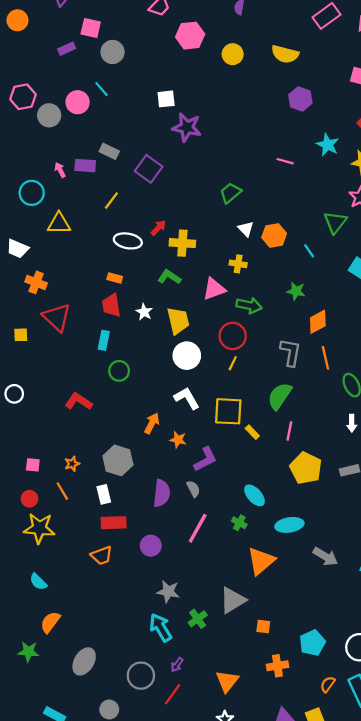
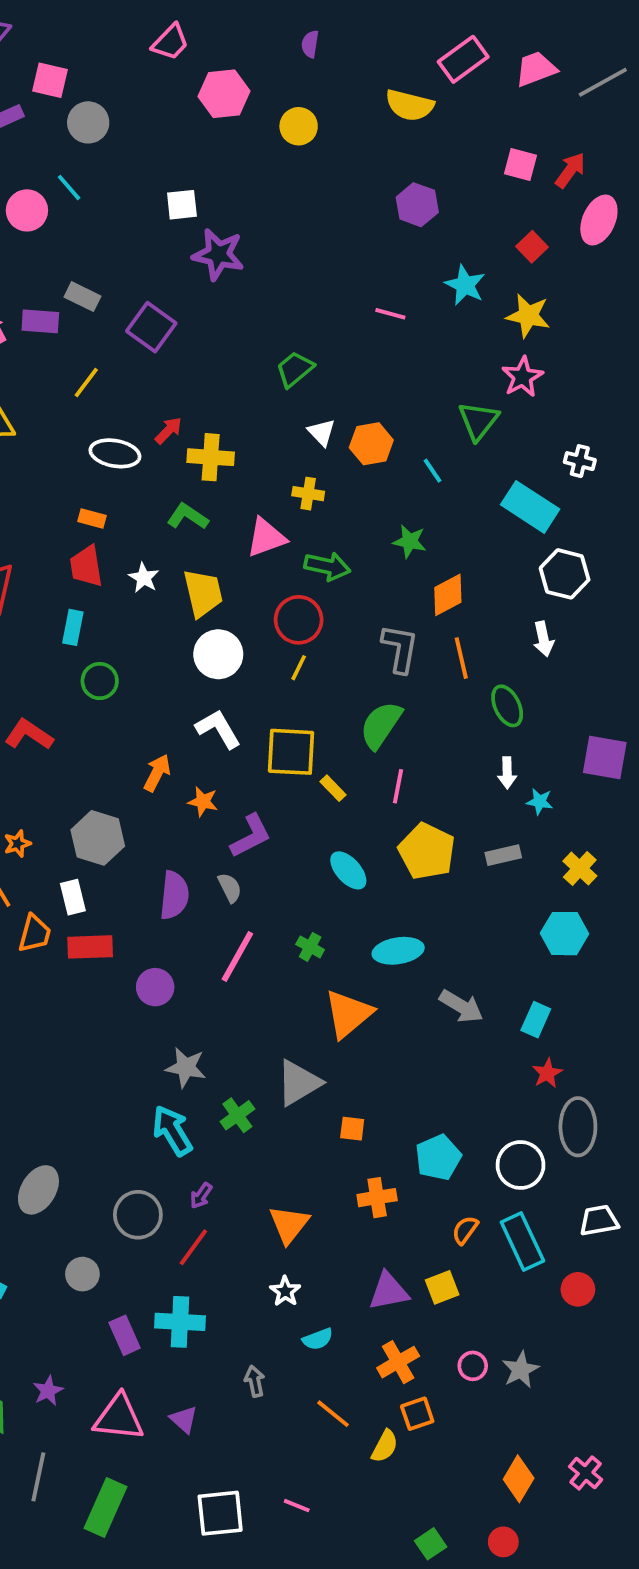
yellow semicircle: (285, 54) -> (410, 105), moved
cyan ellipse: (254, 495) -> (348, 870), moved
orange trapezoid: (102, 555) -> (35, 934), moved, turned -55

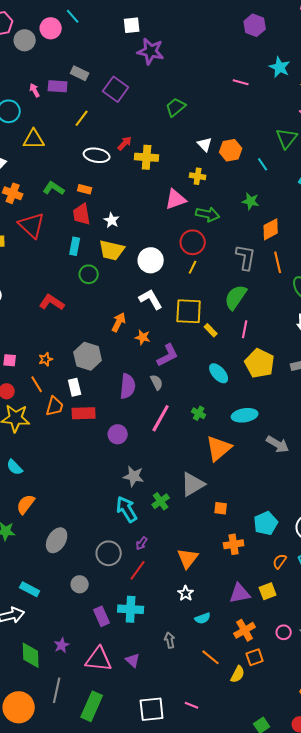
green trapezoid: (295, 369) -> (176, 107), moved
green L-shape: (188, 517) -> (54, 188), moved
yellow trapezoid: (203, 593) -> (112, 250), moved, turned 116

